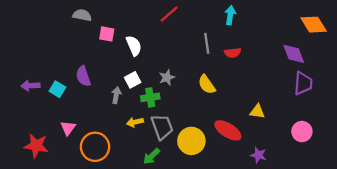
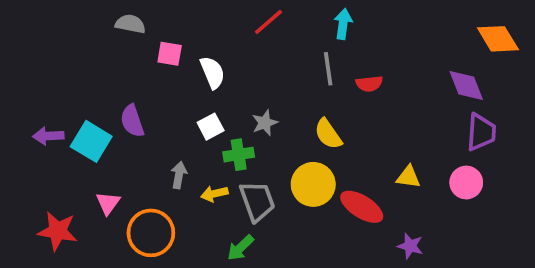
cyan arrow: (230, 15) -> (343, 24), moved
cyan square: (57, 89) -> (91, 141), size x1.5
gray arrow: (116, 95) -> (179, 175), moved
pink circle: (302, 132) -> (466, 183), moved
yellow circle: (191, 141) -> (313, 184), moved

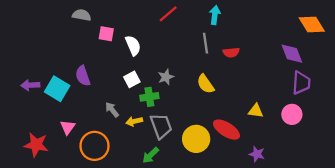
gray arrow: (179, 175) -> (112, 110), turned -49
yellow circle: (313, 184) -> (196, 139), moved

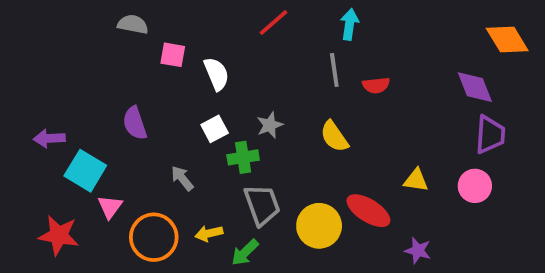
cyan square: (57, 89) -> (85, 171), moved
yellow arrow: (134, 121) -> (209, 233), moved

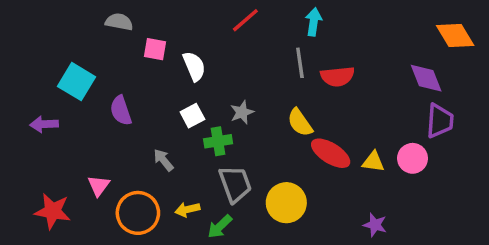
red semicircle: (376, 85) -> (337, 76), size x1.4
cyan square: (85, 171) -> (76, 82), moved
pink circle: (475, 186) -> (413, 158), moved
red ellipse: (368, 211) -> (331, 153), moved

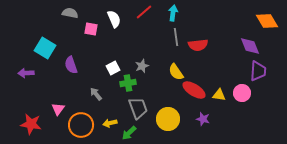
cyan arrow: (314, 22) -> (173, 13), moved
white semicircle: (194, 66) -> (114, 19), moved
purple star: (375, 225) -> (203, 119), moved

